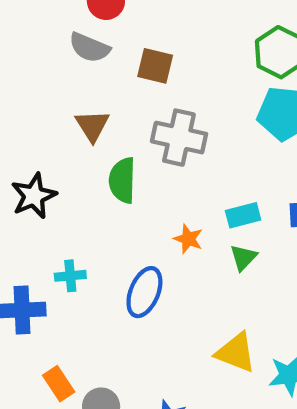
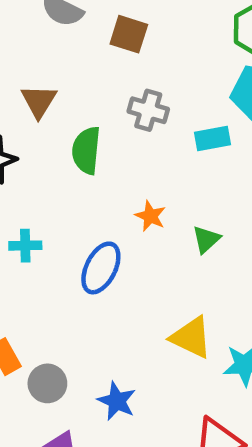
brown triangle: (92, 126) -> (39, 101), moved
gray cross: (179, 138) -> (148, 110), size x0.7
cyan rectangle: (243, 215) -> (212, 139), moved

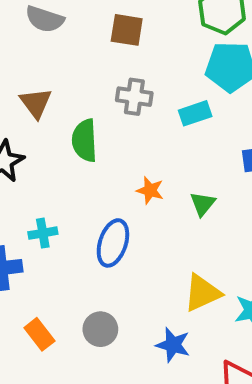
brown square: (129, 34) -> (127, 30), moved
yellow triangle: (191, 337) -> (202, 293), turned -42
gray circle: (47, 383) -> (100, 329), moved
blue star: (117, 401) -> (173, 345), moved

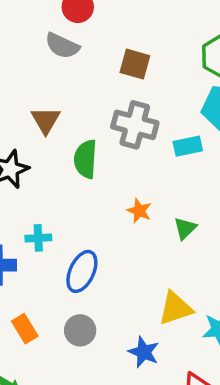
gray cross: (134, 97) -> (135, 125), size x1.4
blue ellipse: (113, 243) -> (82, 271), moved

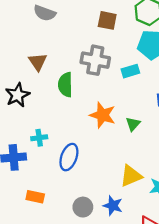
brown square: (135, 64) -> (107, 20), moved
orange star: (139, 211) -> (103, 115), size x1.6
orange rectangle: (25, 329) -> (35, 197), turned -42
gray circle: (80, 330) -> (83, 207), moved

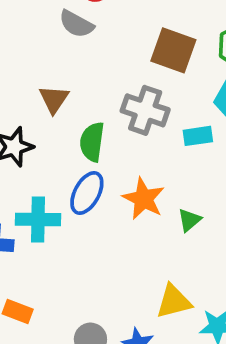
brown square: (107, 20) -> (173, 50), size x1.4
cyan cross: (39, 138) -> (38, 219), size x1.6
blue ellipse: (69, 157) -> (87, 193), moved

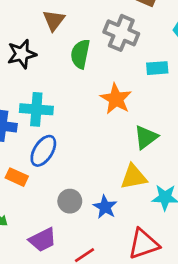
cyan rectangle: (198, 136) -> (157, 68), moved
blue ellipse: (87, 193) -> (43, 151), moved
green triangle: (189, 220) -> (146, 137), moved, size x1.4

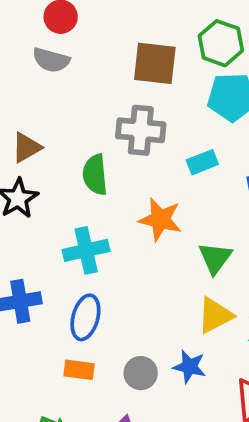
brown triangle: (54, 20) -> (26, 147), moved, turned 40
cyan cross: (36, 109) -> (86, 250), moved
orange rectangle: (17, 177) -> (79, 370), moved

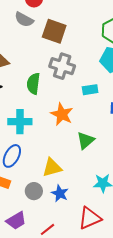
brown square: (155, 63) -> (54, 31), moved
yellow triangle: (215, 315) -> (52, 168), moved

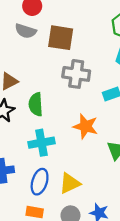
green semicircle: (33, 84) -> (36, 104), moved
yellow triangle: (52, 168) -> (70, 183), moved

